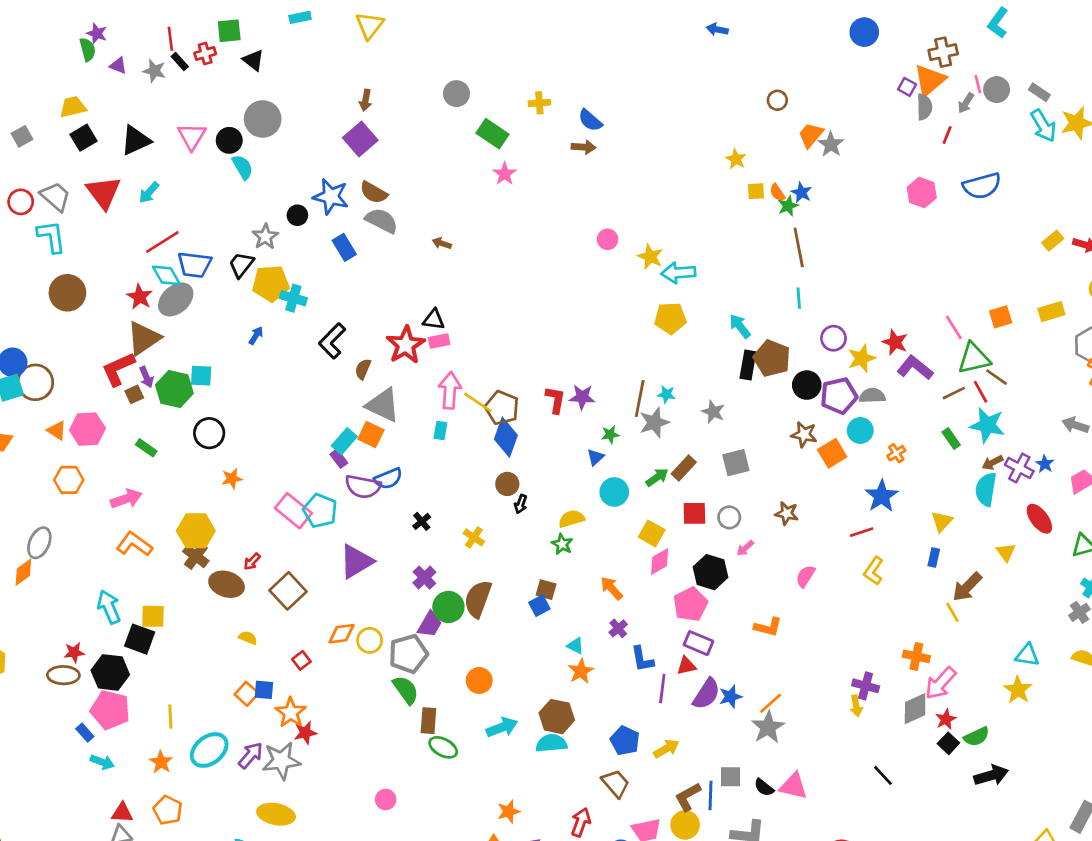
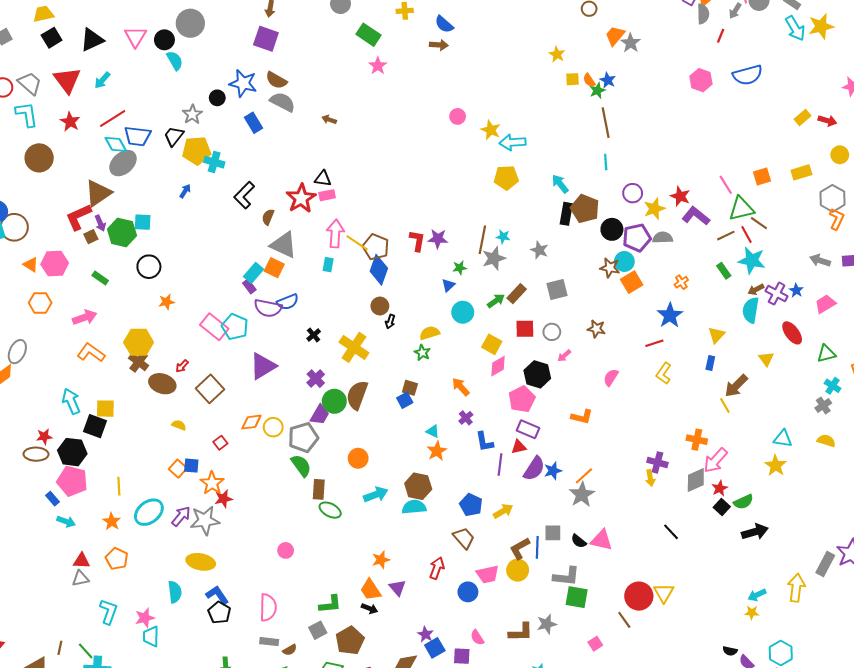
purple square: (360, 139) -> (266, 39), turned -30
red star: (140, 297) -> (70, 122), moved
cyan circle: (860, 430) -> (624, 261), moved
yellow cross: (474, 537) -> (354, 347), size x1.8

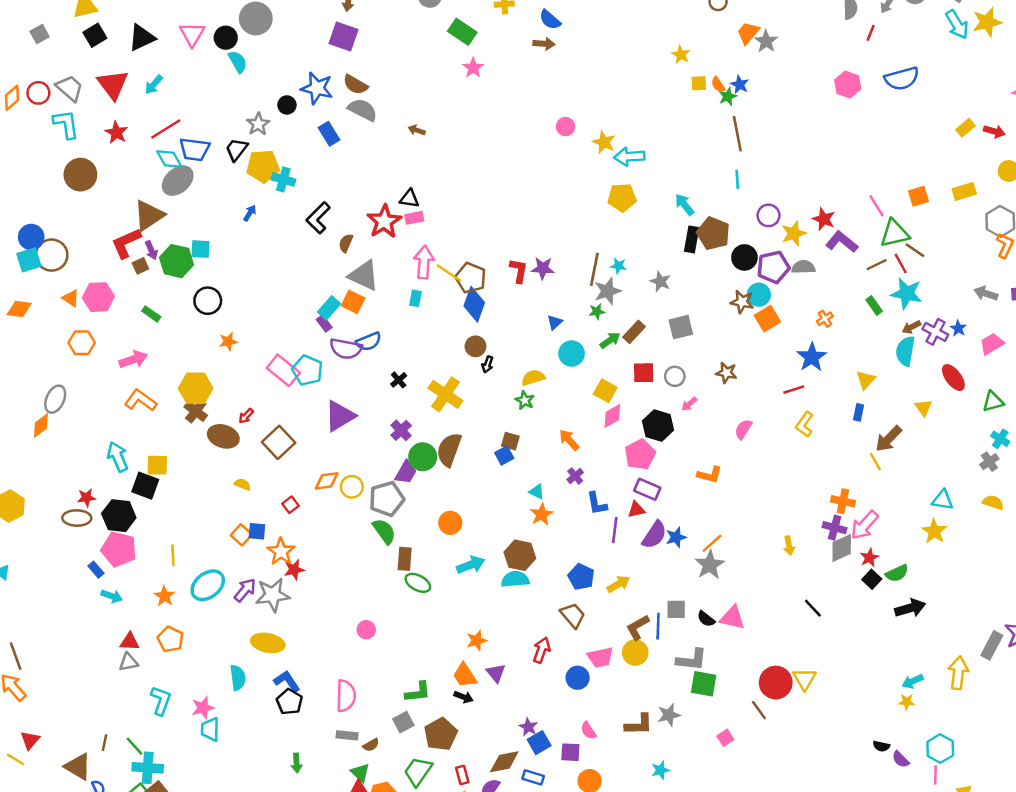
green star: (460, 268) -> (597, 311), moved
purple cross: (657, 462) -> (835, 528), moved

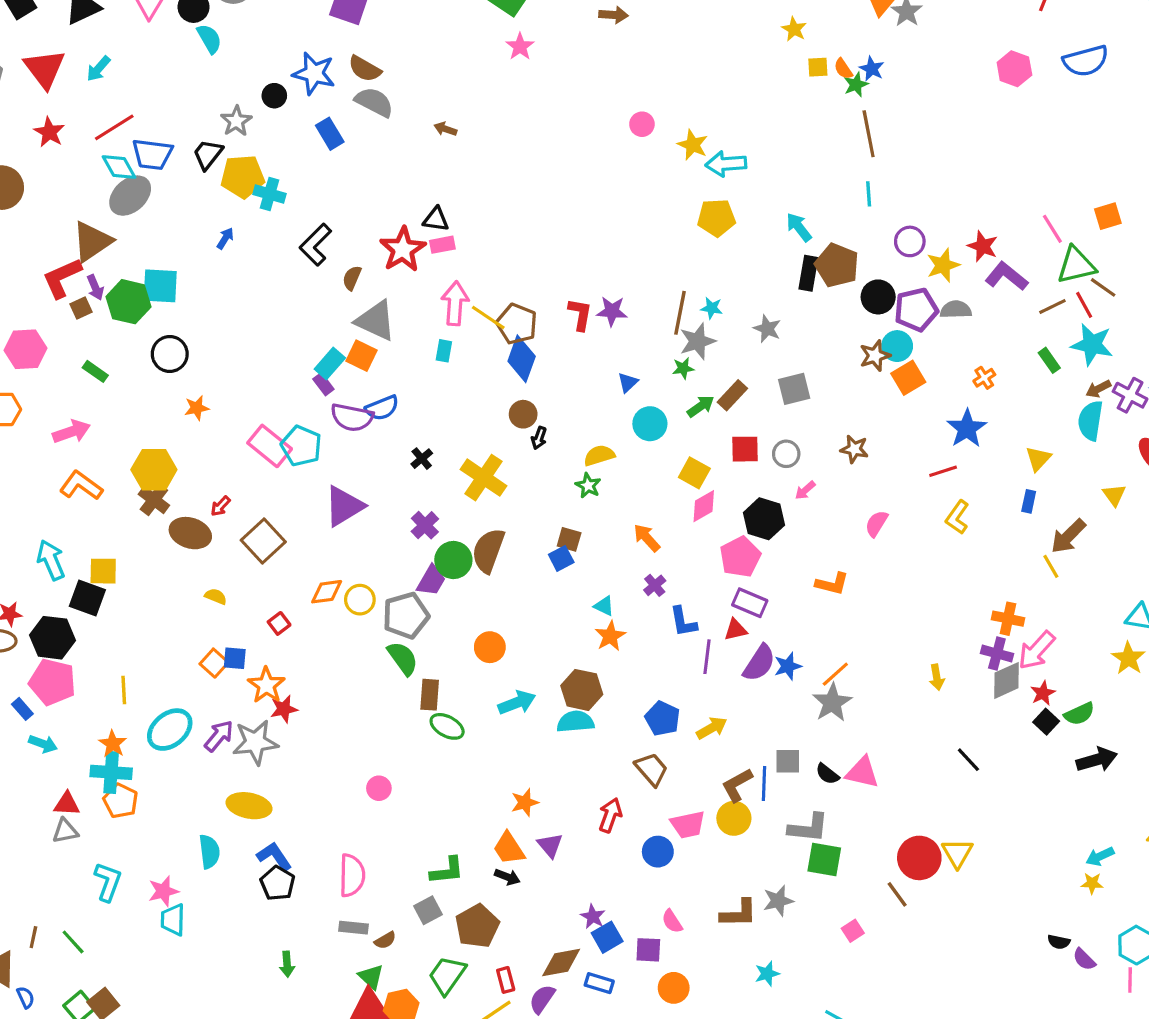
cyan square: (201, 249) -> (160, 286), size x1.4
brown star: (742, 302) -> (875, 356), turned -30
cyan cross: (148, 768) -> (111, 772), moved

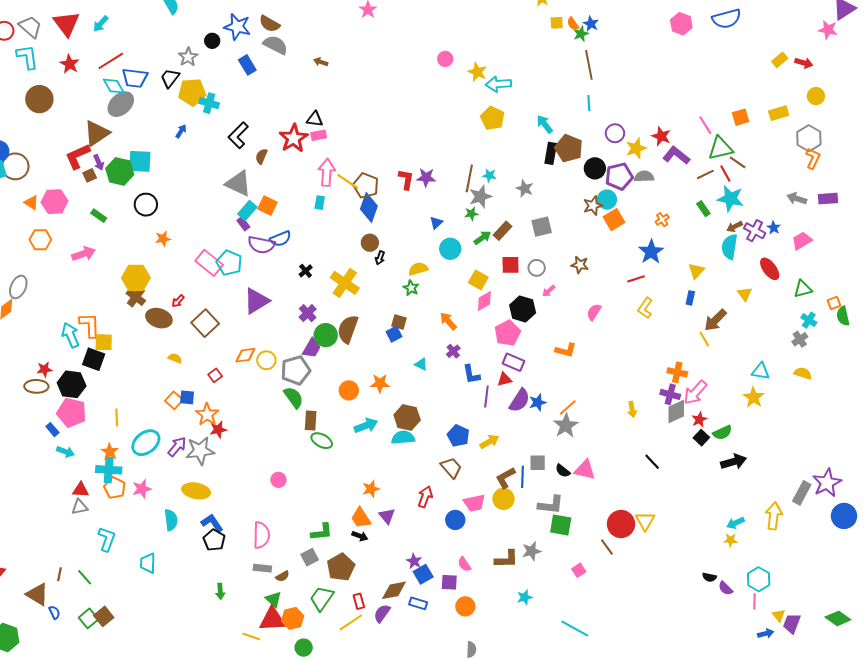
yellow pentagon: (716, 218) -> (492, 118), turned 30
gray triangle: (376, 321) -> (238, 183), moved
orange L-shape: (81, 486) -> (90, 325), moved, turned 52
orange star: (610, 636) -> (380, 383), moved, turned 30
pink star: (163, 891) -> (142, 489), moved

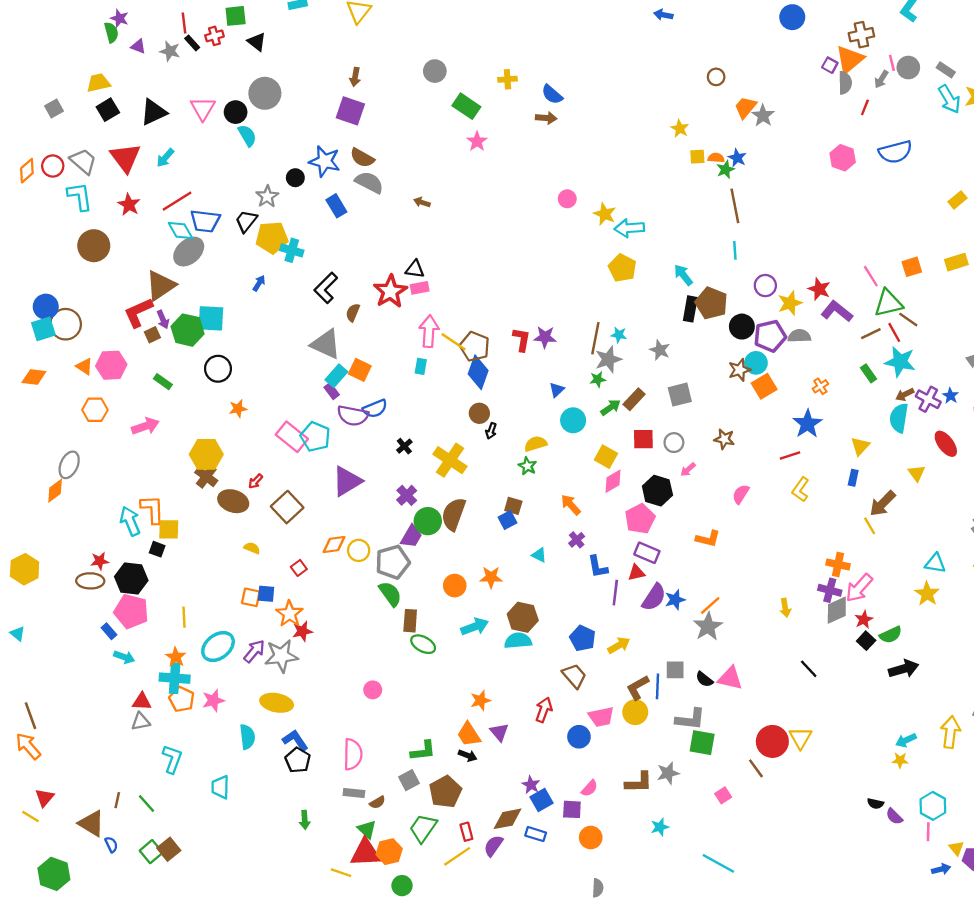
orange semicircle: (573, 24) -> (716, 158), turned 128
black square: (94, 359) -> (157, 549), size x0.6
orange square: (174, 400) -> (251, 597), turned -30
pink semicircle: (464, 564) -> (590, 788), turned -105

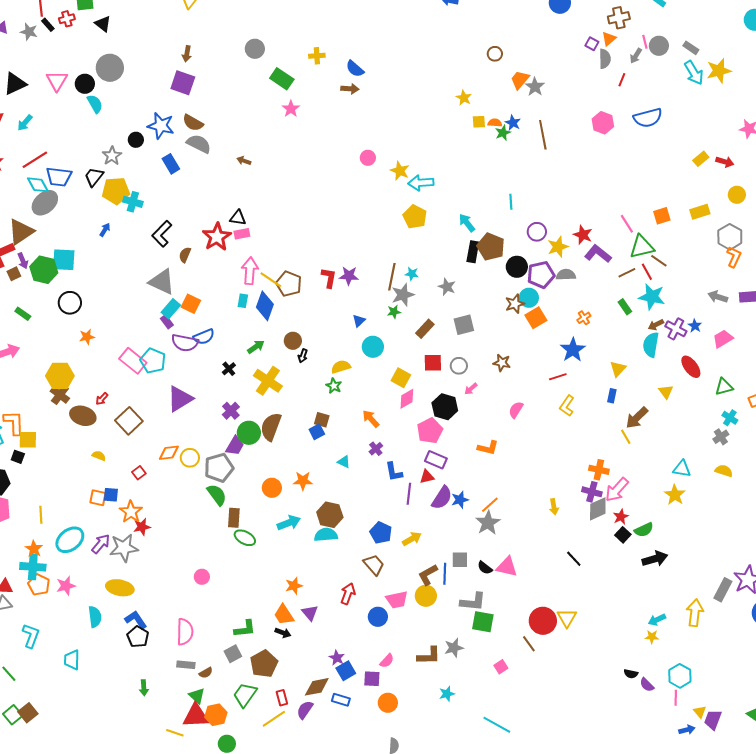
orange triangle: (850, 59) -> (609, 39), size x0.6
brown line: (735, 206) -> (543, 135), moved
blue diamond: (478, 372) -> (265, 306), moved
green arrow: (611, 407) -> (256, 347), moved

